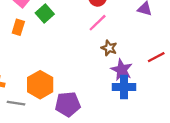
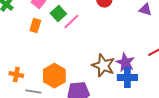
pink line: (98, 23) -> (71, 22), moved
brown star: (109, 48) -> (103, 66), moved, size x1.6

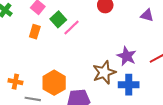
purple star: (125, 63) -> (127, 56), moved
brown star: (103, 66) -> (104, 72), turned 30

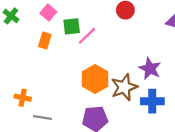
green square: (58, 19) -> (72, 26), turned 35
orange hexagon: (54, 83) -> (95, 79), moved

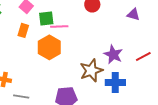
pink line: (87, 36) -> (59, 26), turned 42
orange hexagon: (95, 79) -> (49, 47), moved

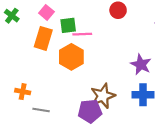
orange rectangle: (23, 30) -> (43, 38), size x1.5
brown star: (91, 70) -> (103, 96), moved

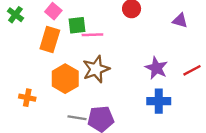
orange hexagon: (71, 57) -> (65, 79), moved
brown star: (103, 96) -> (96, 69), moved
gray line: (41, 110) -> (77, 118), moved

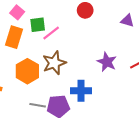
pink line: (92, 35) -> (51, 33), turned -36
blue cross: (159, 101) -> (81, 91), moved

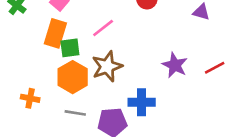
green square: (38, 25) -> (70, 48), moved
gray line: (38, 105) -> (75, 113), moved

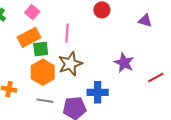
pink line: (103, 28) -> (67, 33), turned -48
orange rectangle: (55, 33) -> (29, 37), turned 45
red line: (215, 68) -> (156, 77), moved

